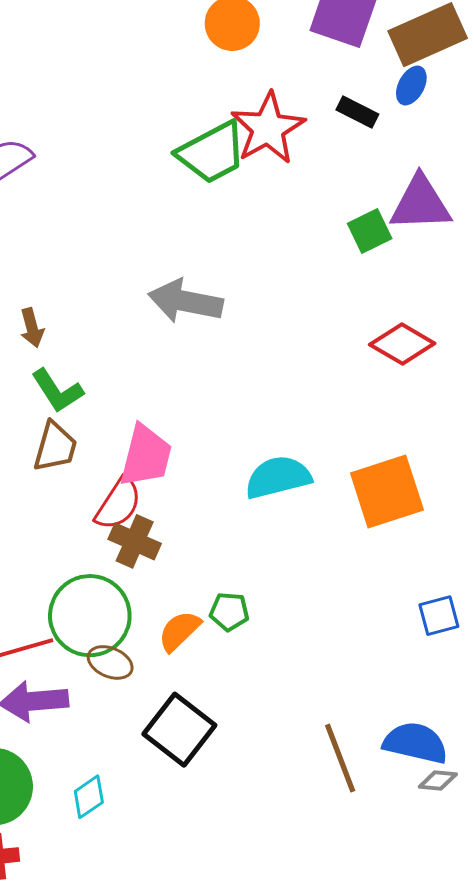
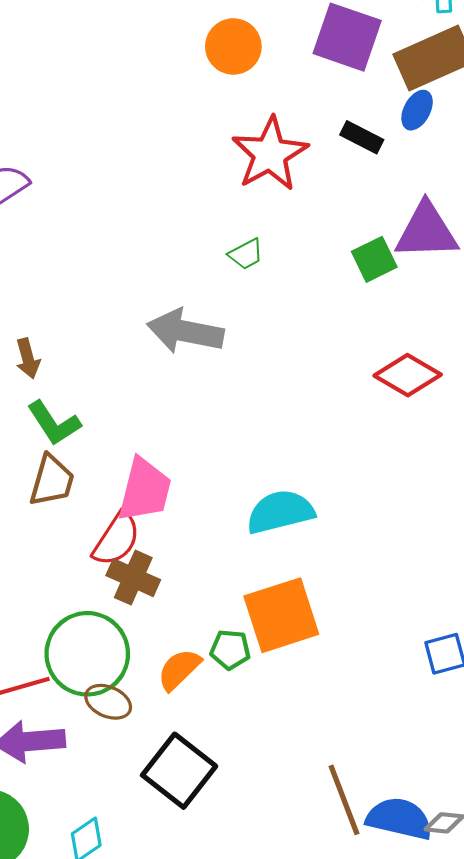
green trapezoid: (212, 153) -> (246, 254), moved, size x0.5
orange square: (387, 492) -> (281, 615), moved
blue semicircle: (415, 743) -> (399, 819), moved

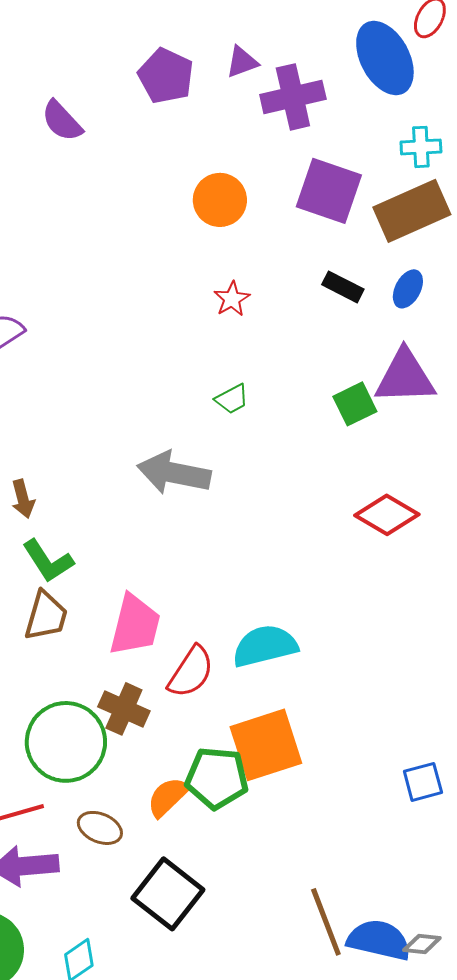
blue ellipse: (417, 110) -> (408, 289), moved
red star: (270, 154) -> (232, 299), moved, size x0.5
red semicircle: (116, 539) -> (191, 672), moved
green pentagon: (230, 650) -> (217, 778), size x1.6
green circle: (87, 654) -> (66, 742), moved

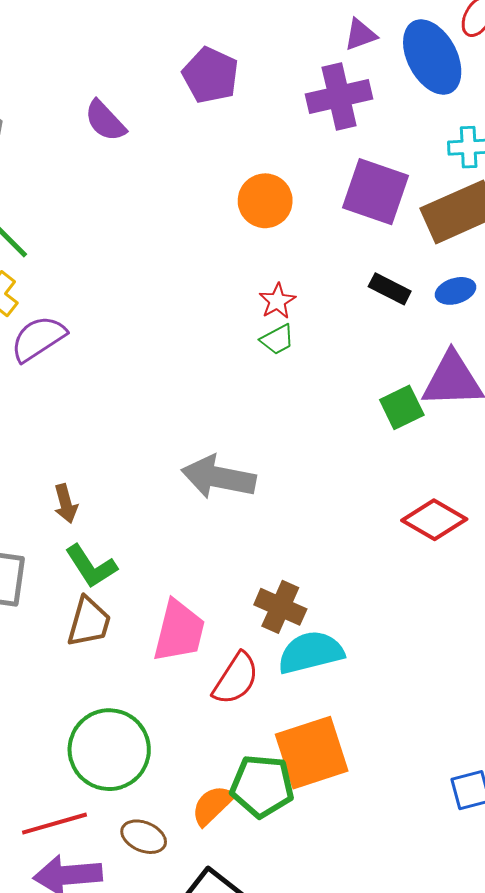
purple triangle: (242, 62) -> (360, 35), moved
blue ellipse: (408, 289) -> (456, 291), turned 45
green trapezoid: (232, 399) -> (277, 340), moved
brown cross: (124, 709) -> (280, 607), moved

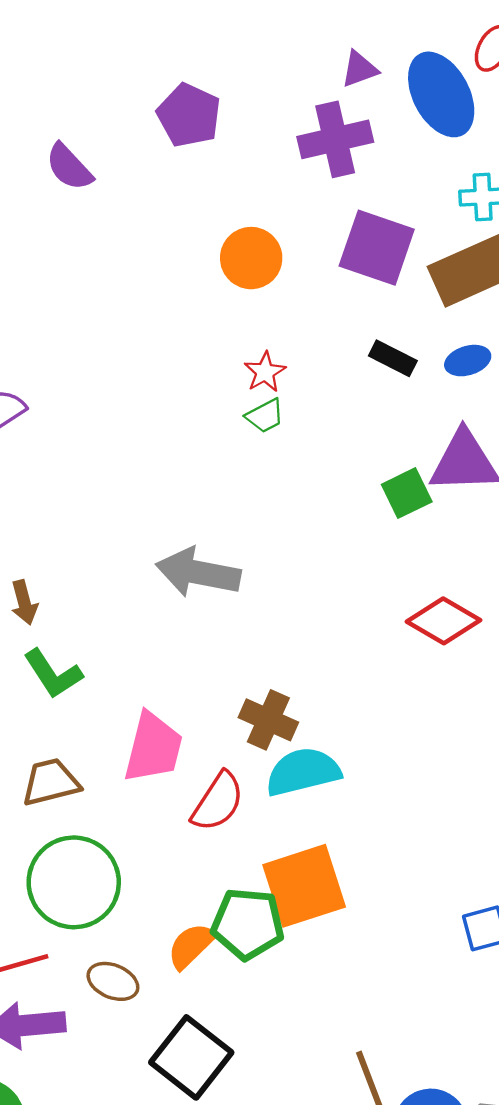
brown trapezoid: (89, 622) -> (51, 782), moved, turned -120

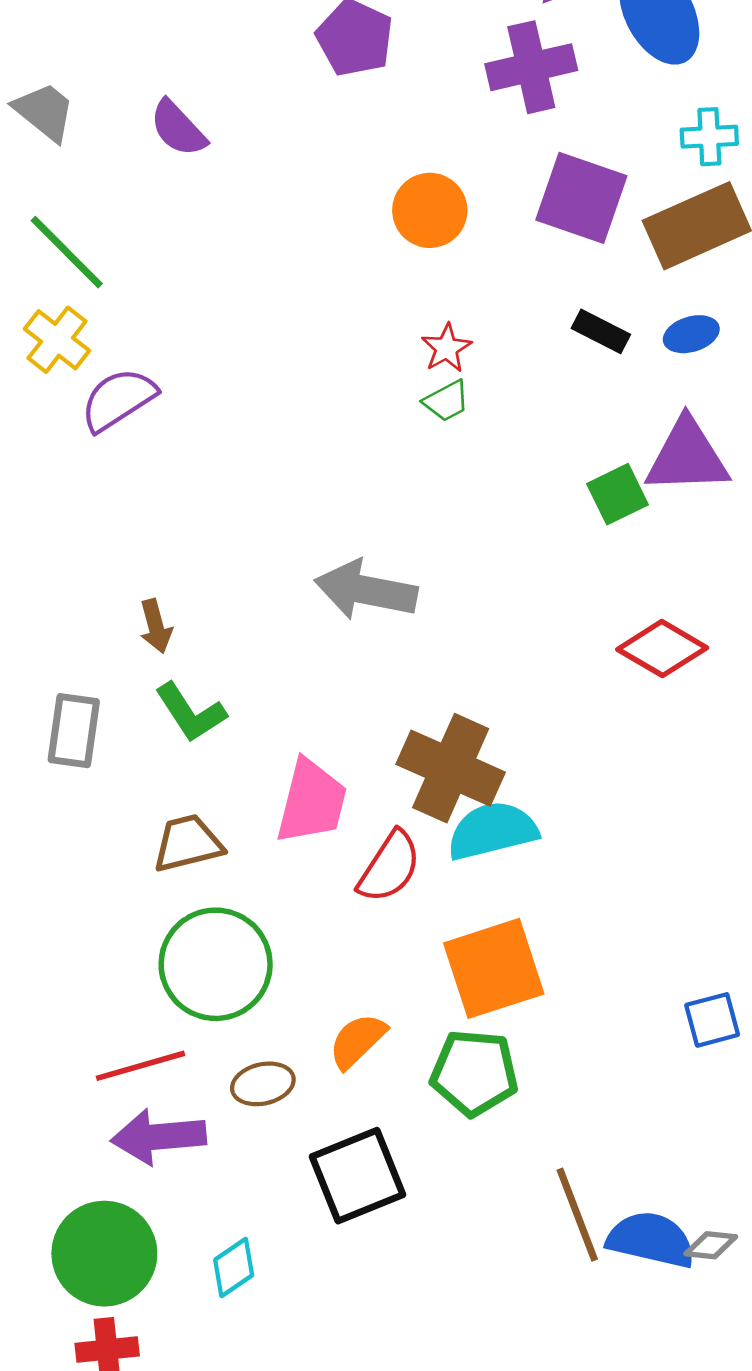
purple semicircle: (69, 167) -> (178, 128), moved
brown cross: (268, 720) -> (451, 768), size x1.5
green pentagon: (248, 924) -> (474, 1073), moved
brown ellipse: (113, 981) -> (263, 1084), turned -36
black square: (191, 1057) -> (357, 1176), turned 30

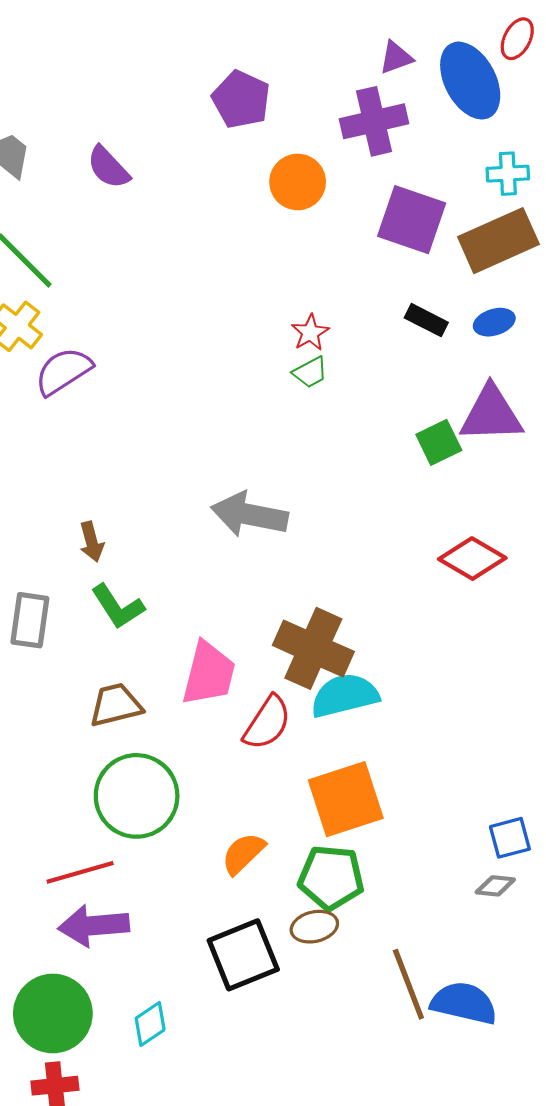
orange circle: (430, 210) -> (298, 182), moved
brown ellipse: (263, 1084) -> (314, 927), moved
gray diamond: (711, 1245) -> (495, 886), moved

